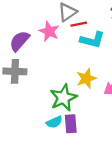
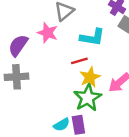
red line: (79, 24) -> (79, 61), moved
green star: (63, 98) -> (88, 98), moved

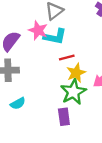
cyan L-shape: (92, 37) -> (55, 37), moved
cyan semicircle: (62, 125) -> (18, 103), moved

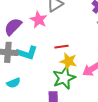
cyan L-shape: (55, 37) -> (27, 53), moved
yellow star: (76, 73) -> (68, 61), turned 30

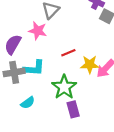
yellow star: (68, 61) -> (90, 64), moved
green star: (64, 78) -> (64, 87), moved

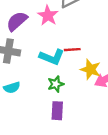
cyan L-shape: (34, 68) -> (52, 57), moved
green star: (64, 87) -> (56, 84), size x0.6

